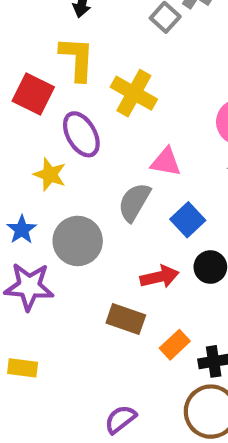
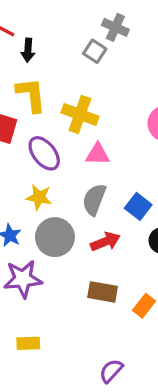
pink triangle: (166, 162) -> (98, 154), moved
yellow star: (50, 175) -> (39, 197), moved
red arrow: (160, 277) -> (105, 242), moved

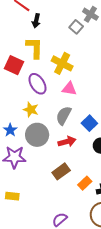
brown rectangle: (103, 292) -> (61, 171), turned -54

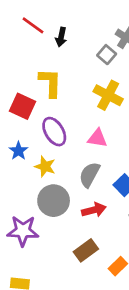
black arrow: (36, 21) -> (61, 37), moved
yellow cross: (62, 63) -> (108, 95), moved
blue star: (10, 130) -> (18, 151), moved

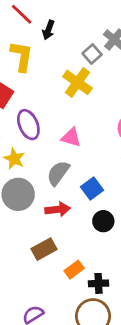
yellow L-shape: (50, 83) -> (22, 56), moved
yellow cross: (108, 95) -> (78, 82), moved

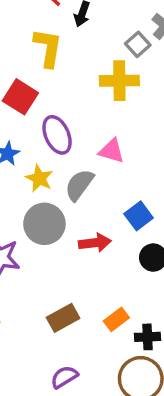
yellow cross: (78, 82) -> (119, 81), turned -36
gray semicircle: (58, 173) -> (79, 185), moved
brown rectangle: (44, 249) -> (63, 318), moved

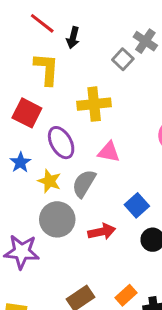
yellow cross: (119, 81) -> (94, 104), moved

